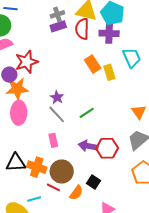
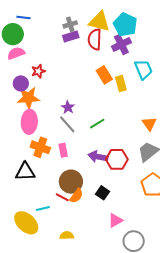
purple cross: (109, 33) -> (121, 44), turned -30
red star: (27, 62) -> (38, 71), size x0.6
orange cross: (37, 167) -> (40, 147), moved
orange semicircle: (76, 193) -> (76, 196), moved

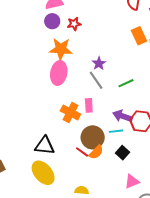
purple circle: (21, 83) -> (52, 21), moved
orange cross: (40, 147) -> (70, 112), moved
black triangle: (25, 172) -> (45, 146), moved
cyan line: (43, 208) -> (116, 131), moved

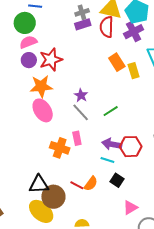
red star: (74, 24) -> (51, 60), size x1.6
pink ellipse: (59, 73) -> (43, 110), turned -35
cyan line: (116, 131) -> (107, 160), turned 32
brown circle: (93, 137) -> (53, 197), moved

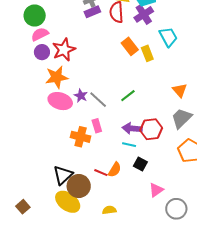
purple star: (81, 95) -> (81, 96), moved
pink ellipse: (43, 110) -> (60, 101), turned -35
black triangle: (39, 184) -> (63, 175), turned -35

